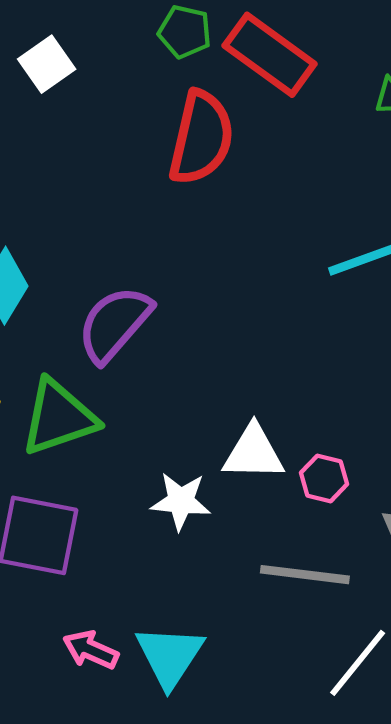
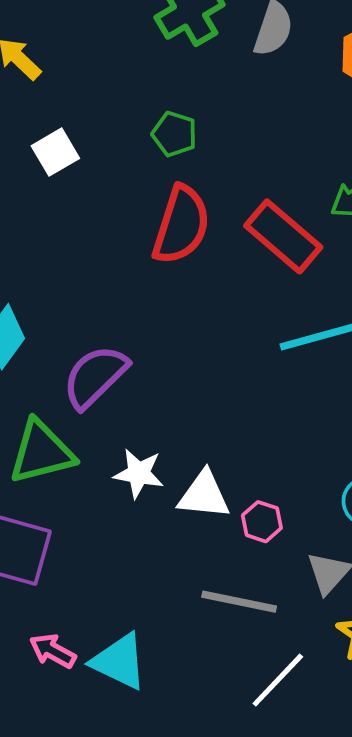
red rectangle: (270, 55) -> (283, 236), moved
white star: (181, 501) -> (139, 473), moved
cyan triangle: (170, 656) -> (119, 661), turned -42

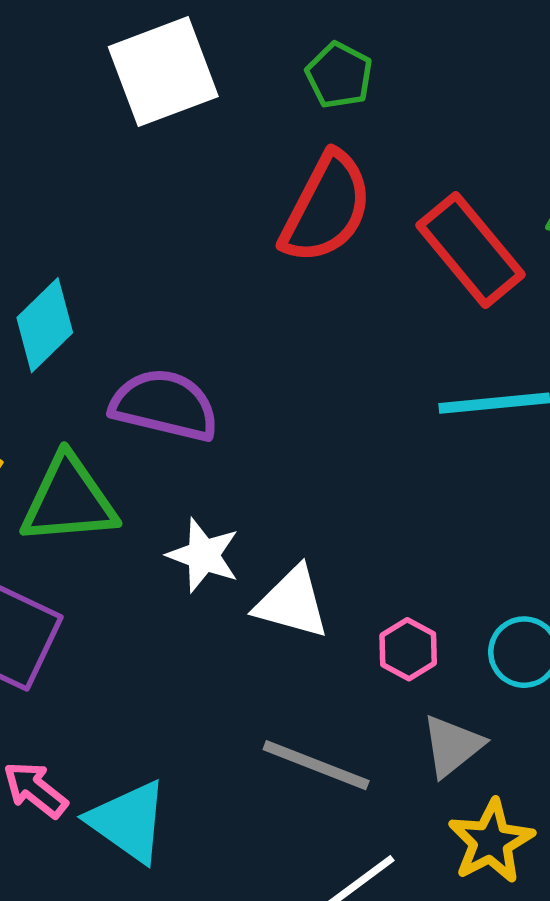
white square: (55, 152) -> (163, 72), size x1.6
purple semicircle: (95, 377) -> (164, 405), turned 48
pink hexagon: (262, 522) -> (408, 649), moved

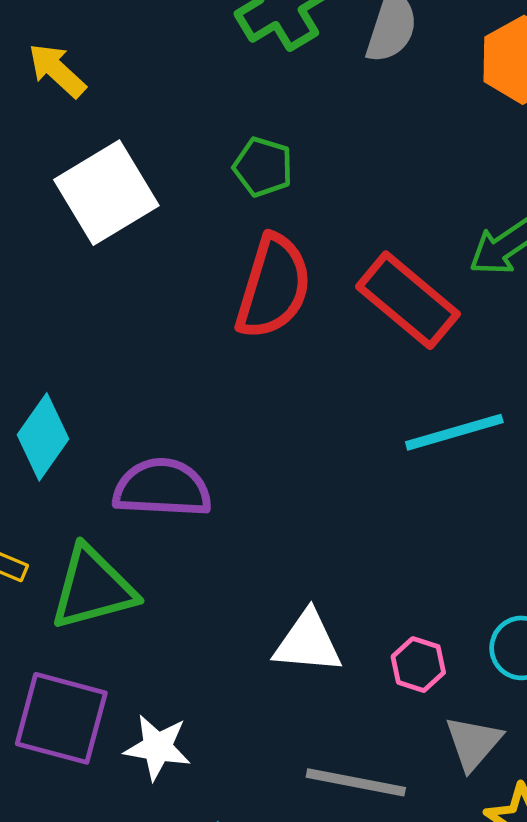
white star: (203, 555) -> (157, 747), moved

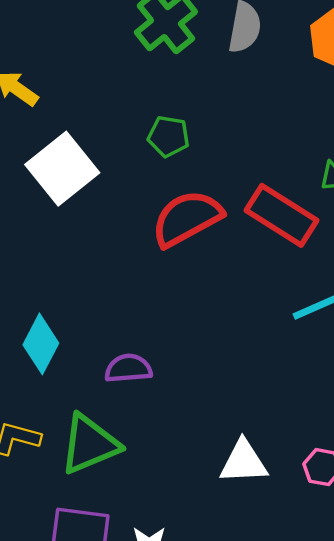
red semicircle: (273, 287) -> (187, 218), turned -128
purple semicircle: (162, 488) -> (128, 368), size x0.7

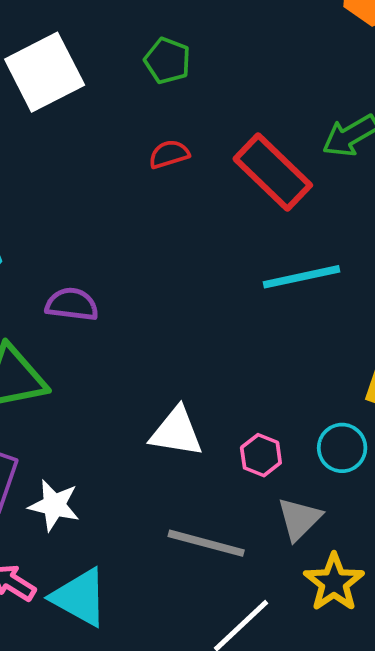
red semicircle: (187, 218) -> (169, 154), size x0.5

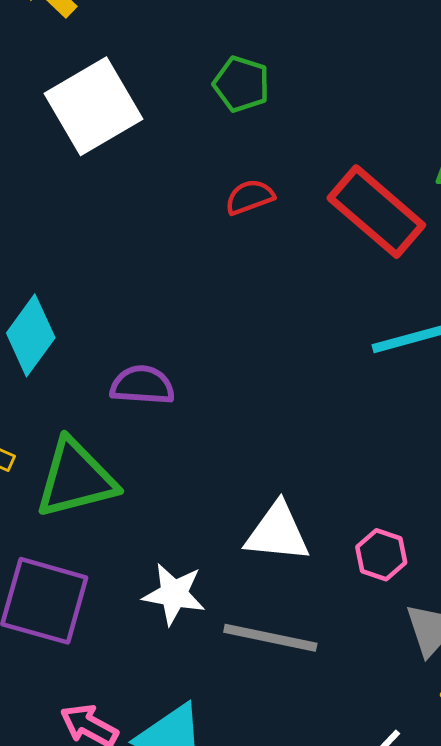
white star: (54, 505) -> (174, 594), moved
gray line: (206, 543) -> (270, 638), moved

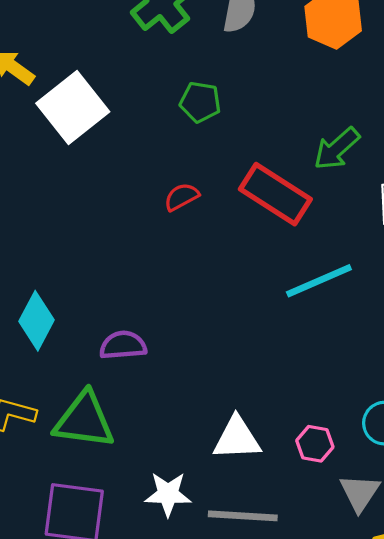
green pentagon: (241, 84) -> (200, 102), moved
white square: (94, 106) -> (73, 107), moved
green triangle: (76, 479) -> (84, 420), turned 30

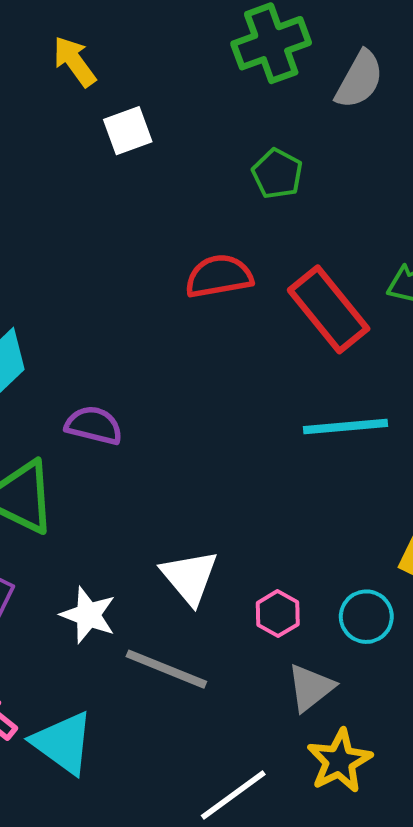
white square: (73, 107) -> (128, 131), size x0.6
red semicircle: (181, 197) -> (219, 276), size x1.5
white triangle: (237, 438) -> (190, 577), turned 34

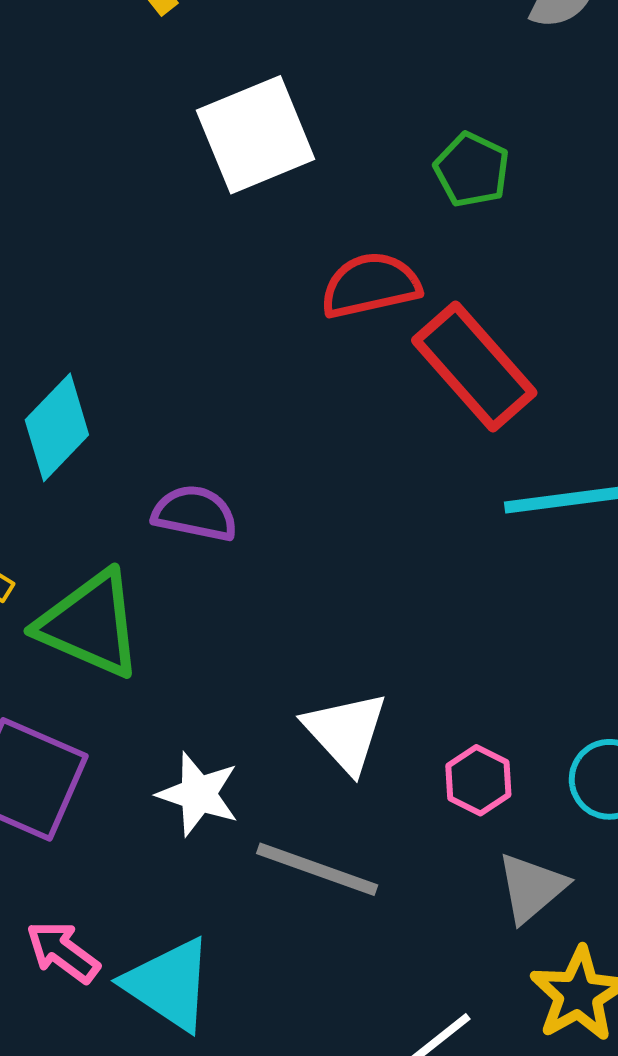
white square: (128, 131) -> (256, 135), moved, size x1.6
green pentagon: (277, 174) -> (472, 170), moved
red rectangle: (329, 309) -> (474, 366), moved

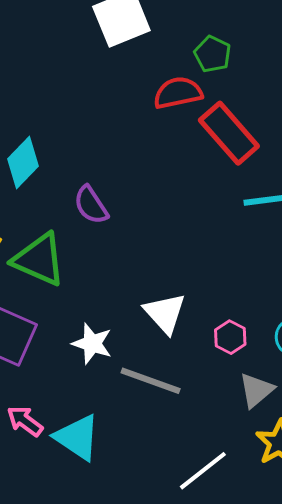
green pentagon: (472, 170) -> (212, 54), moved
purple semicircle: (195, 513) -> (91, 205), turned -135

